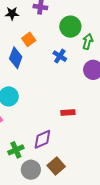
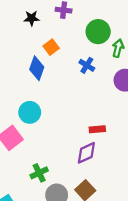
purple diamond: (42, 139) -> (86, 153), moved

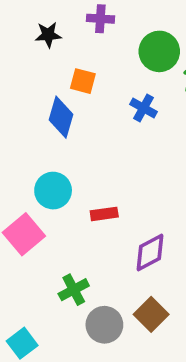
orange square: (51, 47) -> (83, 81), turned -35
red rectangle: (97, 129) -> (104, 214), moved

